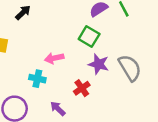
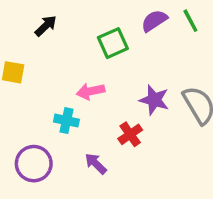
green square: (89, 37) -> (113, 43), moved, turned 35

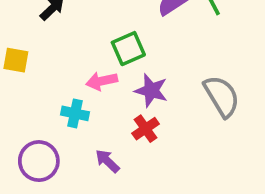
green square: (113, 43) -> (128, 49), moved
purple star: (154, 100) -> (151, 91), moved

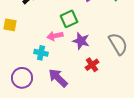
red cross: (146, 129) -> (92, 65), moved
purple arrow: (107, 161) -> (58, 78), size x1.5

